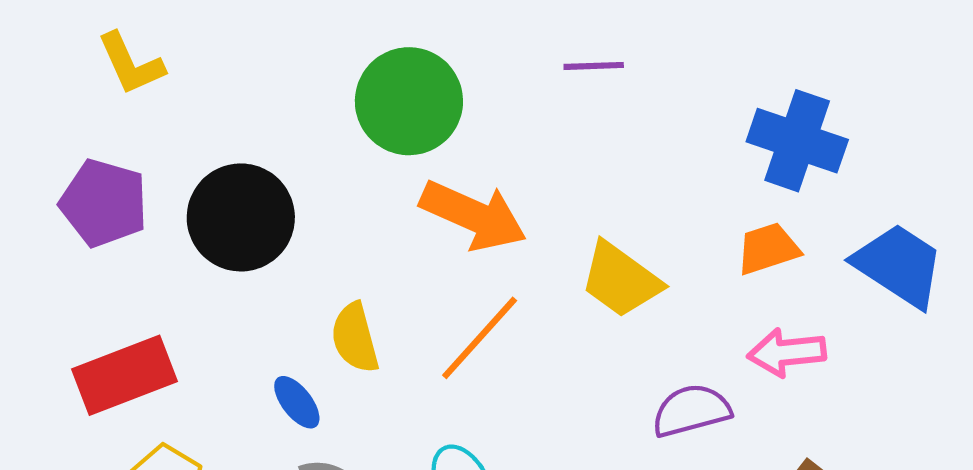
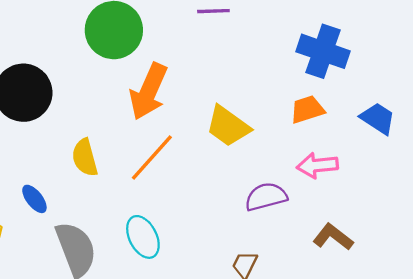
orange arrow: (473, 215) -> (149, 92), turned 90
blue trapezoid: (899, 265) -> (378, 118), size x0.7
blue ellipse: (297, 402) -> (34, 199), moved

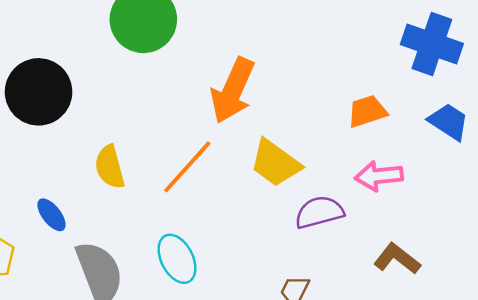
blue cross: (323, 51) -> (432, 44), moved
orange arrow: (149, 92) -> (233, 91), moved
yellow trapezoid: (228, 126) -> (275, 163), moved

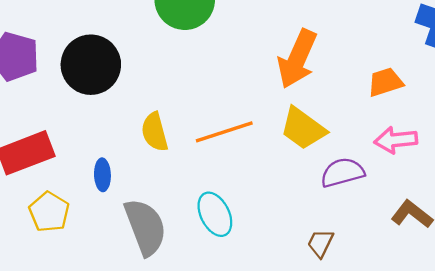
orange arrow: (233, 91) -> (297, 59), moved
orange line: (187, 167) -> (224, 132), turned 30
blue ellipse: (51, 215) -> (102, 175), turned 36

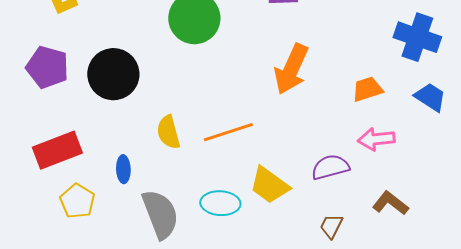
yellow trapezoid: (303, 128) -> (269, 185), moved
cyan ellipse: (215, 214) -> (220, 203), turned -60
brown trapezoid: (320, 243) -> (331, 226), moved

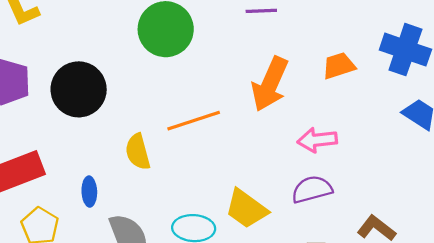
orange trapezoid: (367, 89) -> (339, 66), moved
orange line: (228, 132) -> (194, 121), moved
pink arrow: (376, 139) -> (317, 140), moved

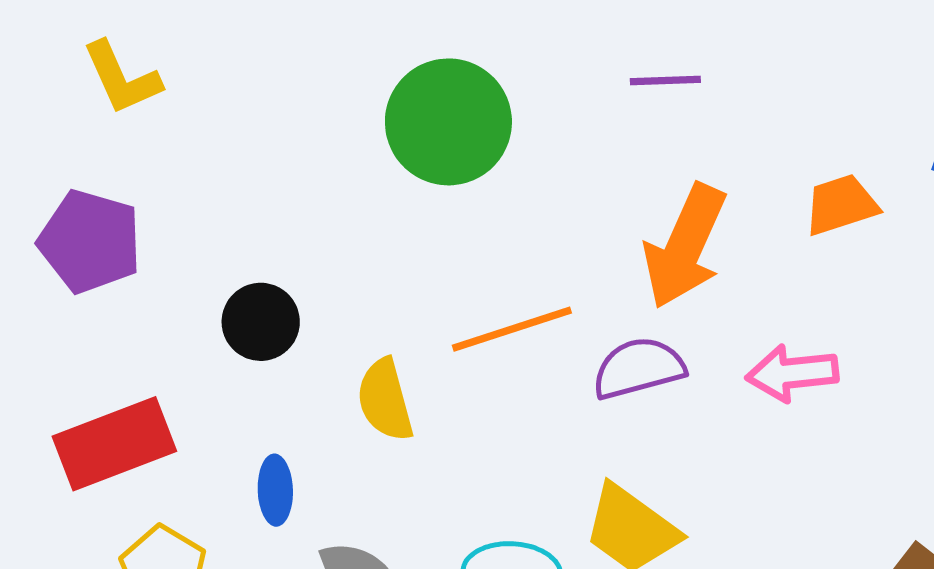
black circle: (79, 89) -> (261, 322), moved, size x0.6
purple semicircle: (312, 189) -> (639, 368), moved

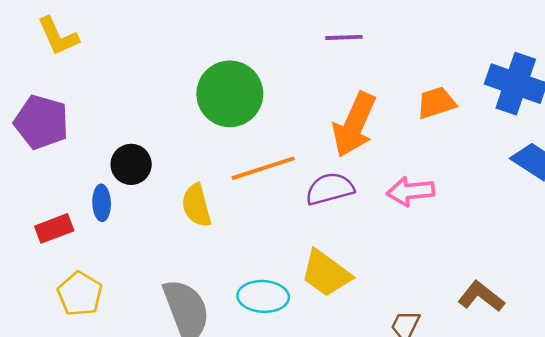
green circle: (448, 122) -> (230, 94), moved
red rectangle: (114, 444) -> (54, 228), size x0.6
blue ellipse: (275, 490) -> (102, 203), moved

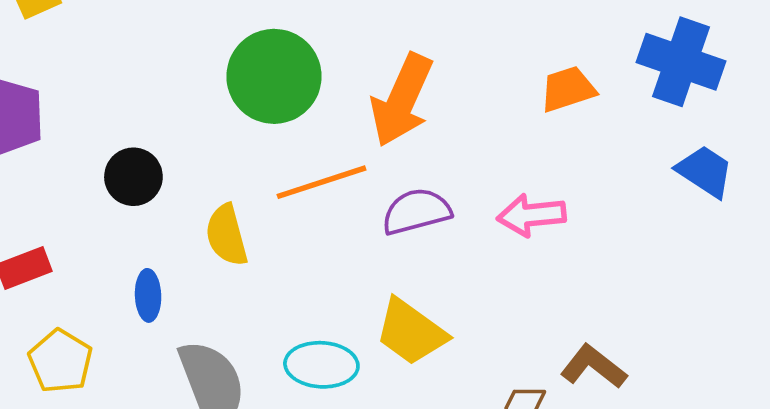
orange arrow: (354, 125) -> (402, 100), moved
blue ellipse: (102, 203) -> (148, 295), moved
brown L-shape: (481, 296) -> (593, 367), moved

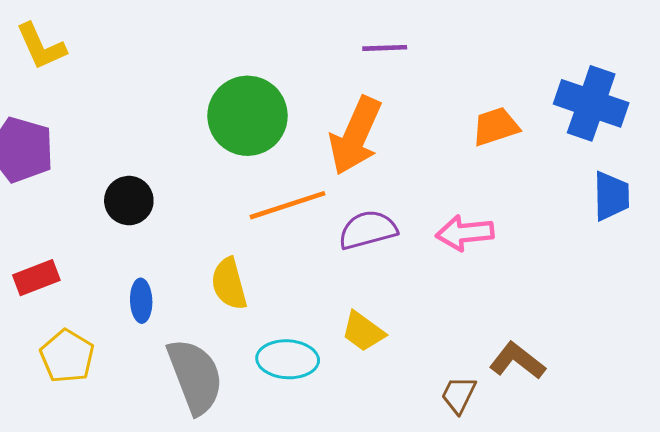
blue trapezoid: (705, 171) -> (611, 196), turned 56
yellow semicircle: (227, 235) -> (229, 284), moved
yellow trapezoid: (411, 332) -> (363, 332), size x0.7

